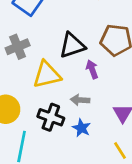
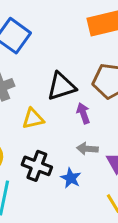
yellow triangle: (47, 75) -> (33, 119), size x0.7
gray arrow: (80, 100) -> (87, 149), moved

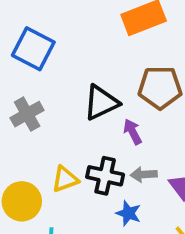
yellow triangle: (33, 119) -> (65, 179), moved
black cross: (37, 166) -> (105, 176), moved

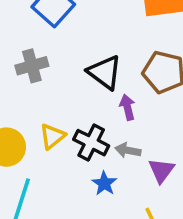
black triangle: (101, 103) -> (105, 72), turned 48
yellow triangle: (65, 179) -> (52, 136), turned -32

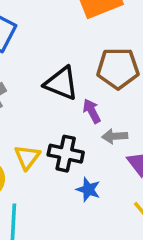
gray arrow: (128, 150) -> (115, 136), moved

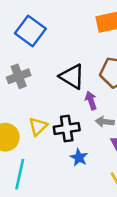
black cross: (66, 154) -> (67, 128), turned -30

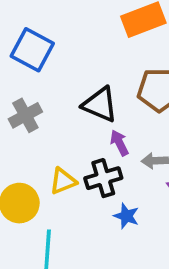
purple arrow: (91, 100) -> (119, 143), moved
yellow triangle: (38, 126) -> (63, 181), turned 30

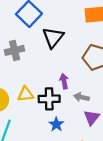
black triangle: (100, 104) -> (53, 37), moved, turned 30

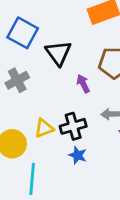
purple arrow: (64, 81) -> (83, 84), moved
blue star: (56, 124) -> (78, 155), moved

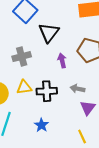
gray cross: (17, 80) -> (22, 57), moved
blue star: (78, 155) -> (41, 125), moved

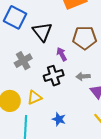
yellow triangle: (24, 87) -> (34, 97), moved
black cross: (47, 91) -> (54, 76), moved

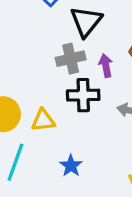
gray cross: (23, 61) -> (71, 59), moved

